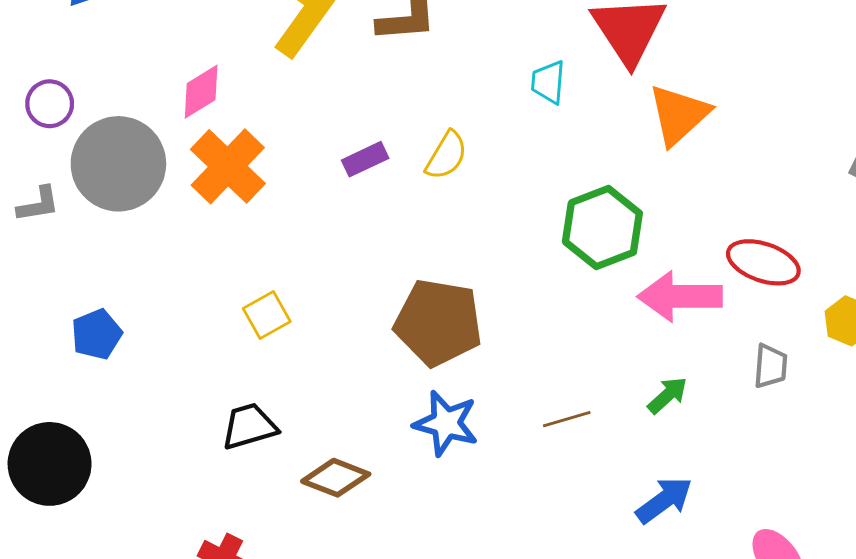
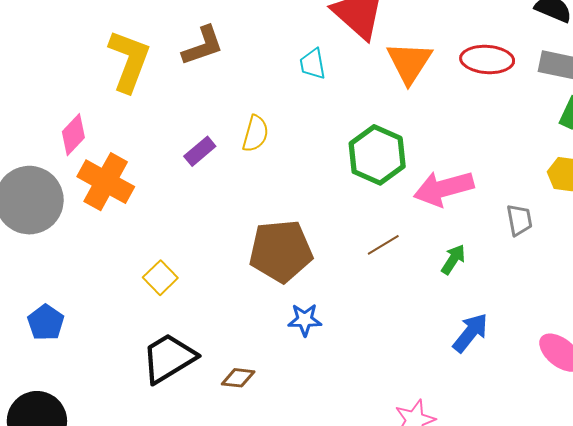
red ellipse: (763, 262) -> (487, 60), moved
brown line: (567, 419) -> (383, 245), moved
blue star: (446, 423) -> (305, 320), size x0.7
black trapezoid: (249, 426) -> (169, 358), size x1.4
brown diamond: (336, 478) -> (238, 378), size x0.7

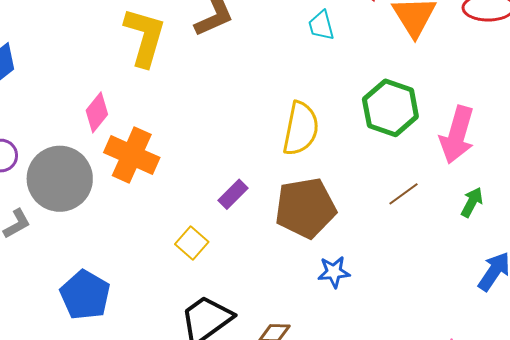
yellow semicircle: (255, 134) -> (301, 129), moved, size x1.5
purple rectangle: (200, 151) -> (233, 194), moved
pink arrow: (444, 188) -> (457, 135), turned -54
blue pentagon: (46, 322) -> (85, 295), size x1.4

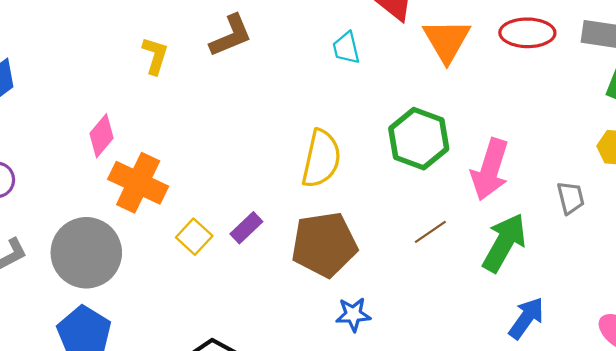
yellow L-shape: (145, 37) -> (155, 56), size x0.6
gray circle: (60, 179) -> (86, 253), moved
green arrow: (472, 202) -> (504, 243), size x1.8
yellow square: (192, 243) -> (194, 237), moved

